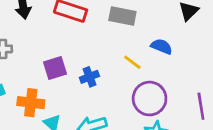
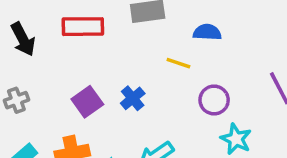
purple circle: (150, 99) -> (214, 100), size x0.7

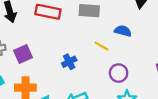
purple square: (87, 102) -> (23, 54), moved

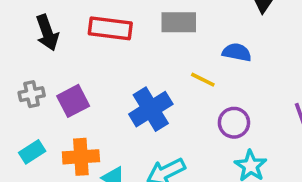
blue cross: (69, 62) -> (151, 109), size x1.6

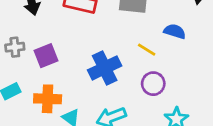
purple circle: (234, 123) -> (153, 84), moved

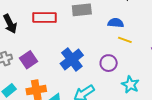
yellow line: (147, 50) -> (125, 40), moved

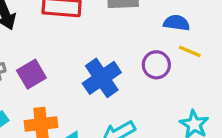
purple circle: (109, 63) -> (156, 65), moved

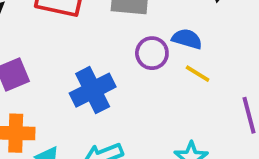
purple circle: (156, 65) -> (152, 53), moved

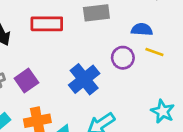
purple circle: (152, 53) -> (123, 58), moved

